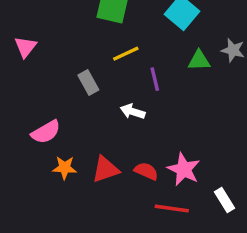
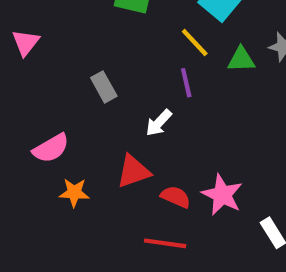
yellow line: (126, 54) -> (195, 43), moved, turned 72
white arrow: (133, 112) -> (159, 123), turned -65
red triangle: (105, 169) -> (133, 171), moved
red line: (172, 208) -> (165, 243), moved

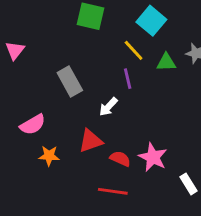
gray rectangle: (104, 87) -> (70, 82), size x1.4

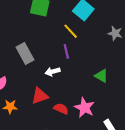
green triangle: (166, 62) -> (101, 76), moved, turned 32
white arrow: (108, 107) -> (53, 72), turned 32

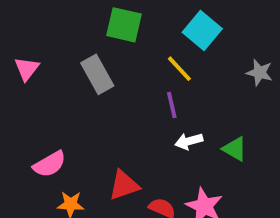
gray rectangle: (25, 54) -> (97, 74), moved
white arrow: (53, 72) -> (189, 141), moved

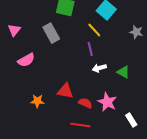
pink semicircle: (50, 164) -> (26, 60), moved
red triangle: (124, 185) -> (65, 91), turned 30

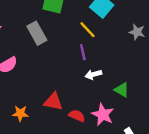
green triangle: (123, 72) -> (122, 90), moved

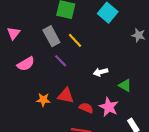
yellow line: (88, 30) -> (75, 40), moved
purple line: (83, 52) -> (61, 61), moved, turned -32
orange star: (20, 113) -> (43, 100), moved

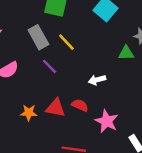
green triangle: (125, 85) -> (126, 53), moved, turned -32
red semicircle: (86, 108) -> (80, 105), moved

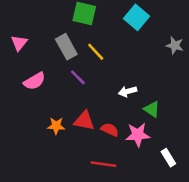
green triangle: (126, 53) -> (152, 109), moved, turned 35
red semicircle: (80, 105) -> (110, 130), moved
pink star: (107, 121) -> (138, 135), turned -30

